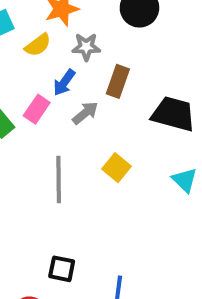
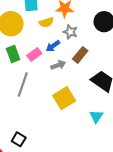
yellow square: (117, 168) -> (64, 98), size x1.5
gray line: (59, 179) -> (23, 85), moved

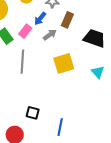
yellow square: (64, 98) -> (64, 63), turned 30

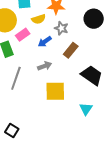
pink rectangle: (25, 31) -> (23, 35), moved
gray arrow: (50, 35) -> (45, 66), moved

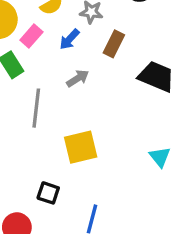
yellow square: (55, 91) -> (81, 147), moved
cyan triangle: (86, 109) -> (160, 157), moved

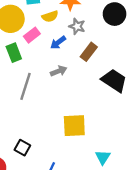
yellow square: (81, 147) -> (74, 126), moved
cyan triangle: (160, 157) -> (103, 157), moved

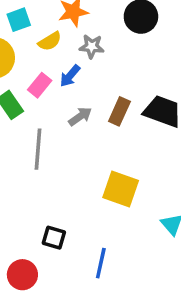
pink rectangle: (32, 35) -> (40, 85), moved
brown rectangle: (89, 52) -> (119, 111), moved
yellow square: (74, 126) -> (121, 189), turned 35

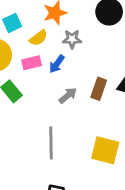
pink rectangle: (40, 85) -> (32, 63), moved, turned 42
gray line: (38, 149) -> (51, 143), moved

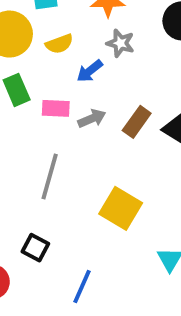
yellow semicircle: (38, 38) -> (59, 44), moved
pink rectangle: (32, 63) -> (56, 108), moved

